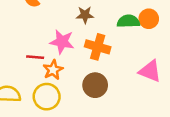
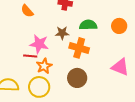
brown star: (85, 15) -> (62, 33), moved
green semicircle: (128, 21) -> (88, 25), moved
pink star: (62, 42) -> (39, 44), moved

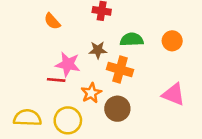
orange star: (44, 66) -> (91, 93), moved

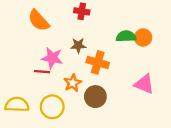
orange semicircle: (52, 21) -> (39, 20), size x1.5
green semicircle: (132, 40) -> (126, 36), moved

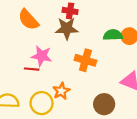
brown star: (78, 45) -> (67, 28), moved, size x1.5
orange star: (73, 83) -> (61, 91), moved
brown circle: (95, 97) -> (104, 104), moved

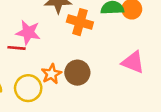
orange cross: (85, 60) -> (80, 22), moved
brown circle: (104, 104) -> (77, 73), moved

